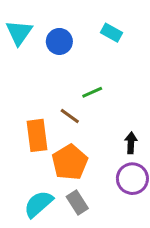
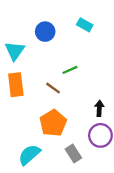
cyan triangle: (19, 33) -> (15, 51), moved
orange rectangle: (37, 135) -> (16, 85), moved
gray rectangle: (77, 202) -> (73, 153), moved

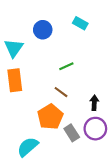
brown line: (53, 88) -> (61, 92), moved
gray rectangle: (73, 153) -> (72, 133), moved

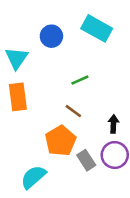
cyan rectangle: (80, 23) -> (97, 28), size x1.6

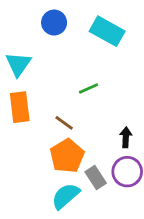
blue circle: (51, 36) -> (54, 23), moved
brown line: (73, 111) -> (64, 123), moved
cyan semicircle: (33, 177) -> (66, 196), moved

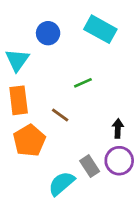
blue circle: (54, 23) -> (48, 33), moved
orange pentagon: (67, 156) -> (29, 141), moved

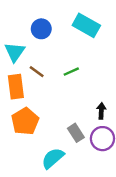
brown line: (60, 115) -> (37, 72), moved
gray rectangle: (90, 166) -> (76, 133), moved

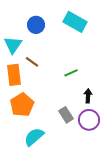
green line: (71, 72) -> (71, 73), moved
cyan semicircle: (53, 158) -> (34, 137), moved

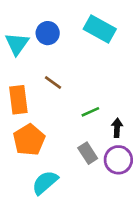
cyan triangle: (13, 45) -> (17, 44), moved
brown line: (32, 62) -> (53, 82), moved
green line: (71, 73) -> (90, 112), moved

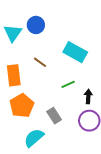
cyan rectangle: (100, 29) -> (75, 52), moved
gray rectangle: (88, 153) -> (54, 116), moved

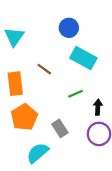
blue circle: (36, 25) -> (69, 28), moved

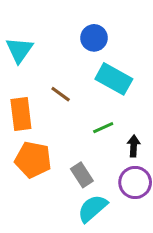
orange pentagon: (24, 117) -> (33, 160), turned -30
cyan semicircle: (38, 153) -> (92, 208), moved

